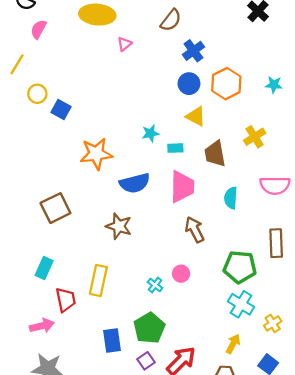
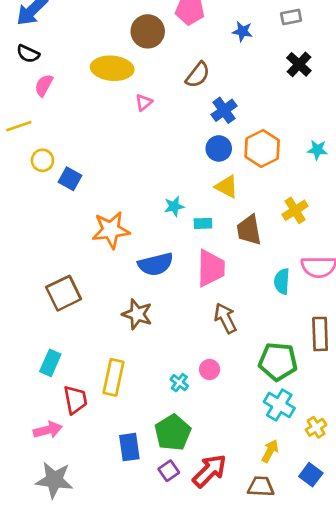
yellow line: (17, 64) -> (19, 126), turned 40
cyan semicircle: (231, 198) -> (282, 281), moved

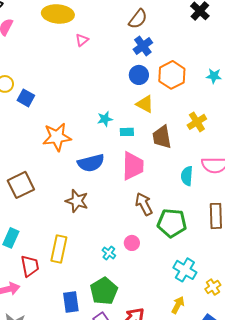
brown semicircle: (198, 75) -> (138, 19), moved
green pentagon: (278, 362) -> (172, 223), moved

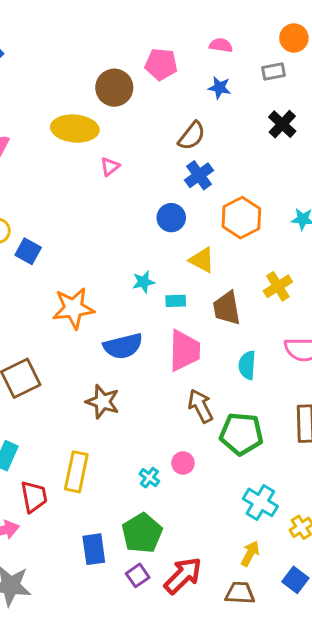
blue circle: (139, 75) -> (171, 218), moved
cyan semicircle: (187, 176) -> (247, 365), moved

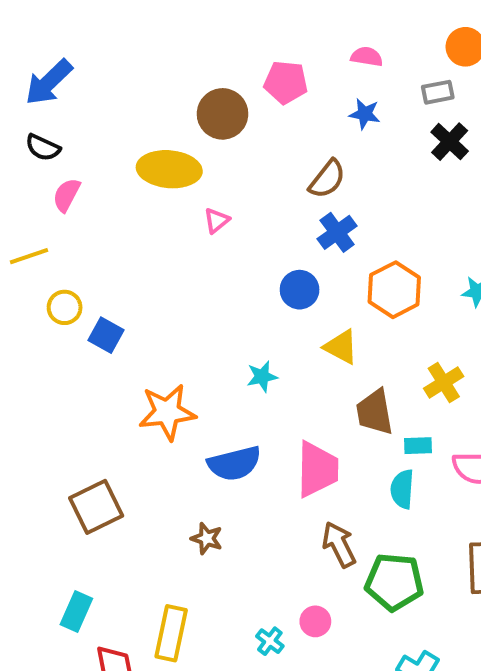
black cross: (282, 124) -> (450, 142), moved
cyan rectangle: (176, 301) -> (418, 446), moved
brown star: (103, 402) -> (207, 538), size x0.7

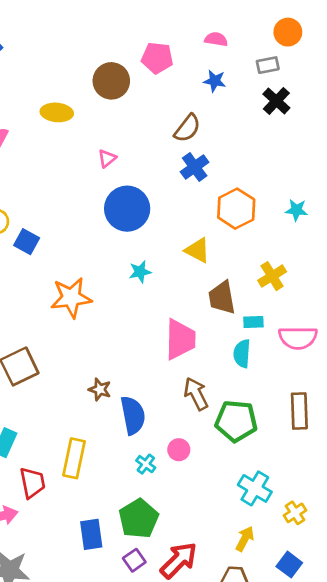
yellow ellipse: (169, 169) -> (57, 112), moved, size x0.7
blue circle: (300, 290) -> (127, 209), moved, size x1.6
blue semicircle: (234, 463) -> (133, 415), moved, turned -87

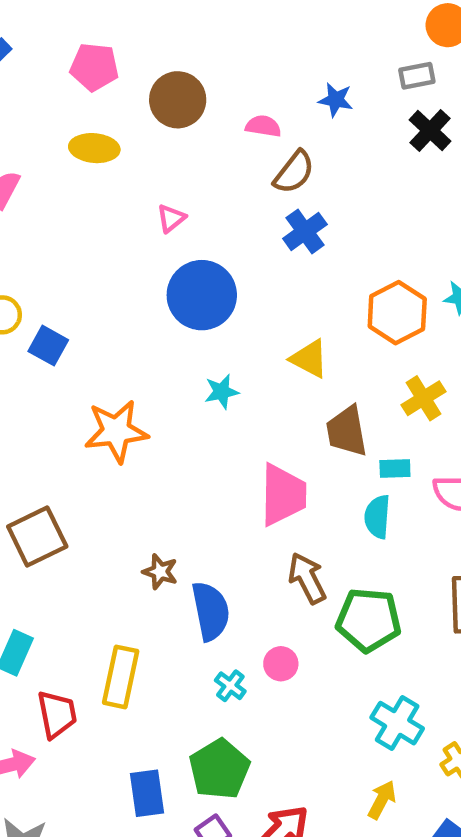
pink semicircle: (216, 39) -> (263, 126), moved
pink pentagon: (157, 58) -> (94, 67), moved
orange hexagon: (236, 209) -> (397, 313), moved

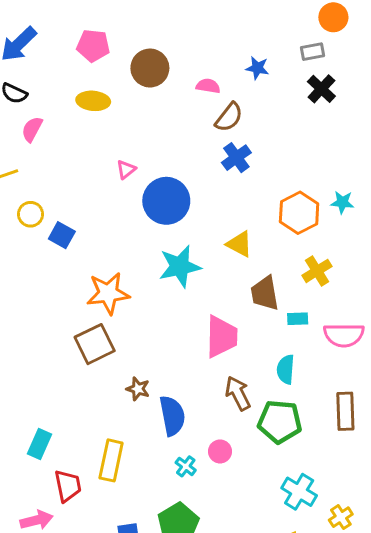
pink triangle: (171, 218) -> (126, 169), moved
cyan star: (222, 392) -> (180, 266), size x1.8
cyan semicircle: (377, 517) -> (286, 369), moved
brown square: (37, 536) -> (95, 344), moved

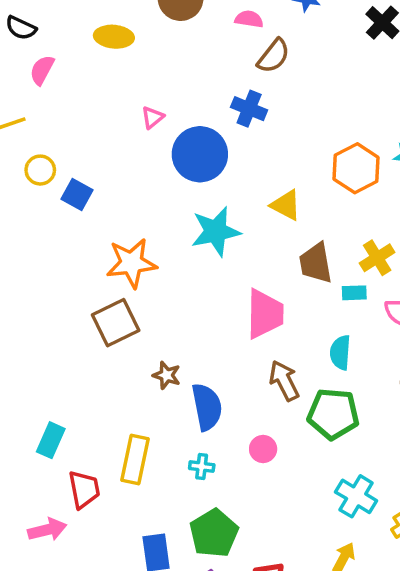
blue cross: (236, 158) -> (249, 109), moved, turned -32
yellow cross: (317, 271) -> (377, 258), moved
cyan cross: (186, 466) -> (202, 467), moved, turned -30

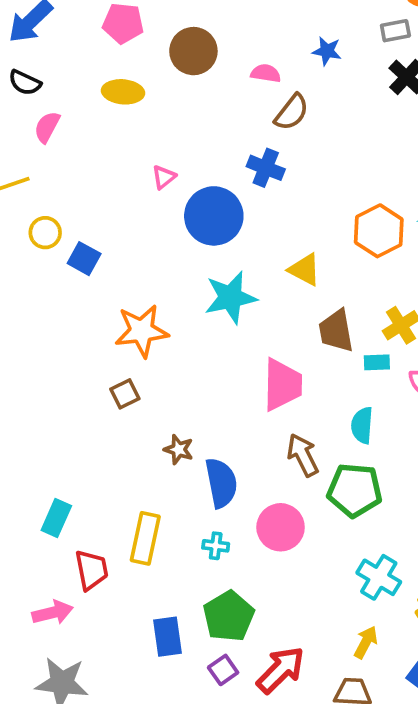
brown square: (116, 323) -> (125, 394), size x0.6
pink circle: (263, 449) -> (281, 527), size x1.6

